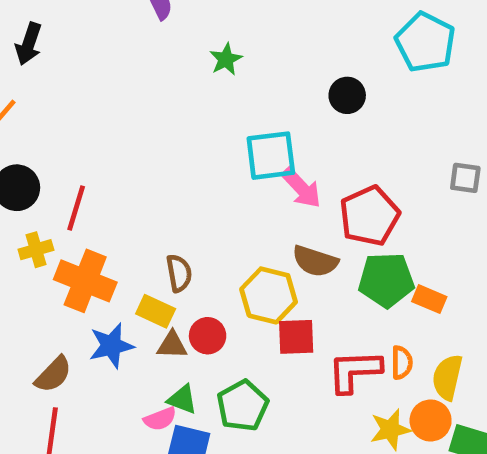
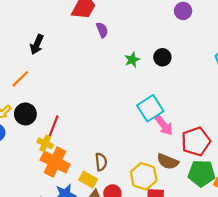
black circle: (347, 95) -> (162, 57), moved
cyan square: (271, 156) -> (150, 108), turned -30
yellow cross: (36, 250) -> (45, 143), moved, turned 35

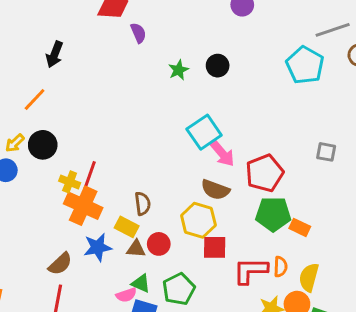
red line: (53, 126) -> (90, 175), moved
brown semicircle: (168, 161) -> (215, 190), moved

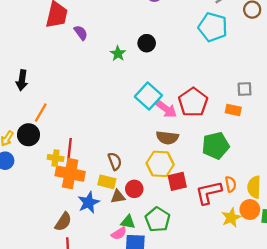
black arrow: (55, 54) -> (22, 80), moved
orange line: (35, 100) -> (41, 113), moved
red pentagon: (265, 173) -> (193, 102), moved
orange rectangle: (300, 227) -> (233, 110), moved

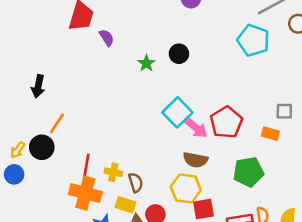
yellow cross: (56, 158) -> (113, 172), moved

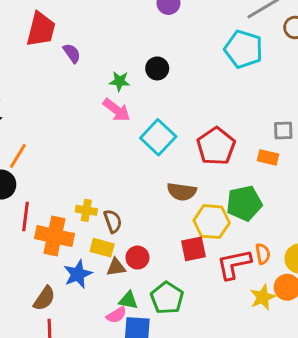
green star: (146, 63) -> (120, 81), turned -30
pink arrow: (196, 128) -> (116, 110), moved
red line: (86, 166) -> (26, 217), moved
yellow hexagon: (186, 188) -> (212, 222), moved

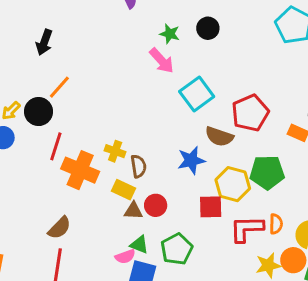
brown semicircle: (182, 192) -> (219, 137), moved
blue star: (78, 274) -> (191, 160), moved

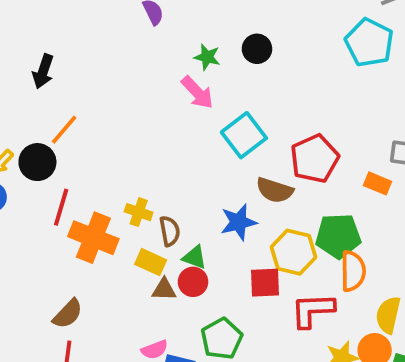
orange semicircle: (276, 224) -> (353, 271), moved, size x1.5
green triangle: (139, 245) -> (195, 257), moved

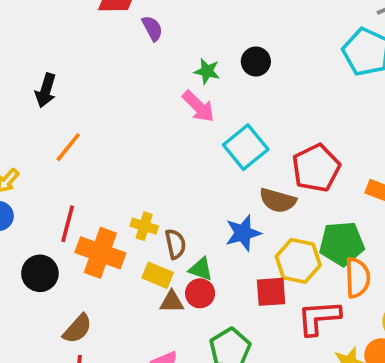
black circle: (37, 162) -> (40, 273), moved

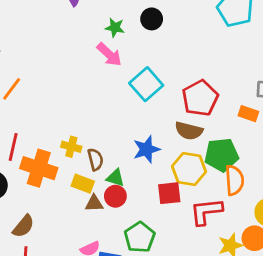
brown semicircle: (278, 200) -> (189, 131), moved

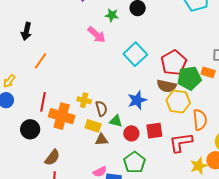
pink arrow: (109, 55) -> (97, 35), moved
green pentagon: (222, 155) -> (189, 78), moved
yellow hexagon: (189, 169) -> (178, 102), moved
red circle: (115, 196) -> (131, 133), moved

